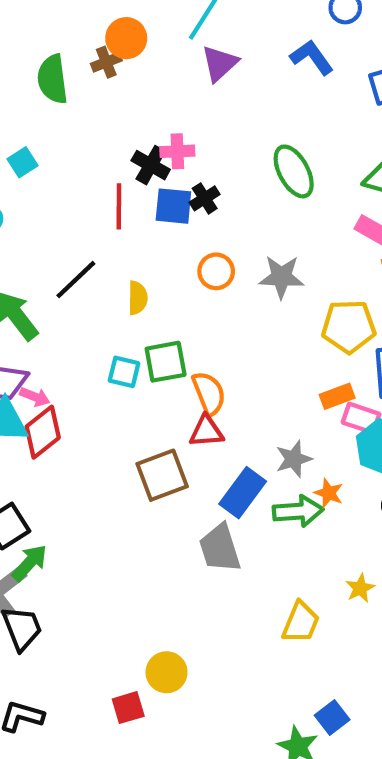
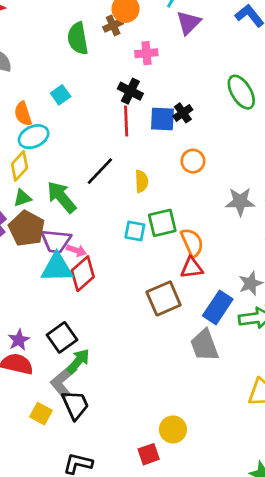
pink cross: (177, 151) -> (146, 53), moved
black cross: (151, 165) -> (130, 91), moved
gray star: (281, 277) -> (240, 202), moved

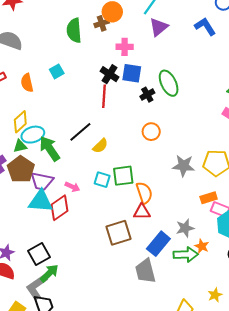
green ellipse: (241, 92) -> (169, 83), moved
blue square: (162, 119) -> (132, 73), moved
cyan ellipse: (34, 137) -> (33, 135), moved
yellow semicircle: (142, 181) -> (100, 146), moved, turned 42
pink arrow: (76, 250) -> (72, 187), moved

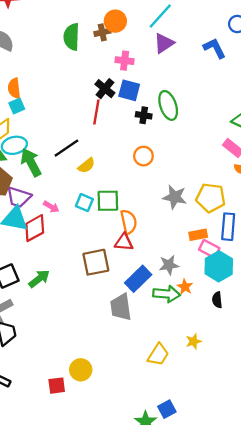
cyan square: (57, 71) -> (17, 106), moved
black cross: (147, 95) -> (144, 115), turned 32
green arrow: (49, 273) -> (39, 279), moved

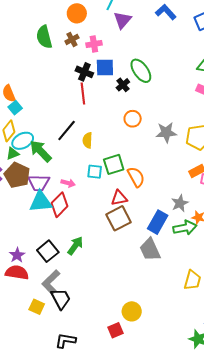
brown cross: (102, 32) -> (72, 39), moved
black cross: (144, 115) -> (123, 85), turned -32
yellow semicircle: (86, 166) -> (87, 140), turned 147
gray star: (175, 197) -> (166, 132), moved
red triangle: (124, 242) -> (119, 198), moved

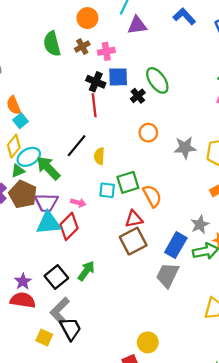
purple triangle: (122, 20) -> (137, 25), turned 42
gray trapezoid: (150, 250) -> (167, 275), turned 50

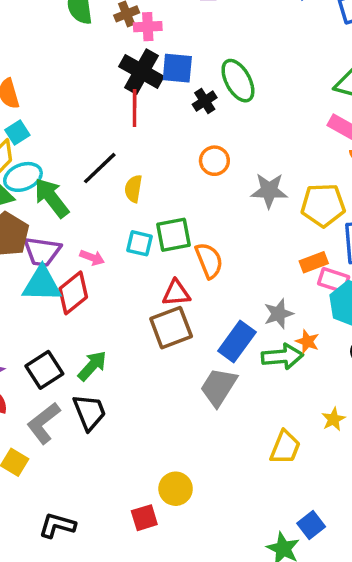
pink cross: (106, 51) -> (148, 27), moved
black cross: (96, 82) -> (141, 72), size x1.4
cyan square: (21, 121) -> (17, 133), moved
black trapezoid: (70, 329) -> (89, 412), moved

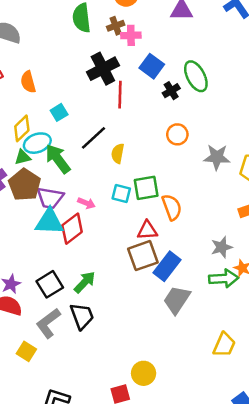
blue square: (177, 68) -> (152, 66), turned 30
black cross: (141, 72) -> (103, 69), moved, turned 32
cyan square: (17, 133) -> (59, 112), moved
blue rectangle: (237, 342) -> (167, 266), moved

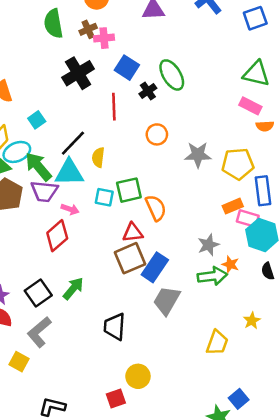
red line: (120, 95) -> (114, 107), moved
purple trapezoid: (50, 198) -> (44, 191), moved
cyan triangle: (49, 222) -> (69, 173), moved
black trapezoid: (82, 316) -> (115, 327), moved, turned -152

